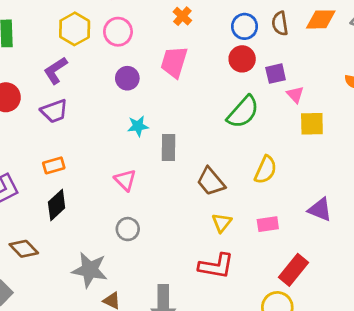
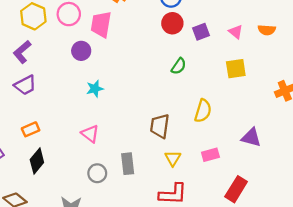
pink trapezoid: (174, 62) -> (101, 24), moved
pink triangle: (295, 95) -> (236, 32), moved
green semicircle: (243, 112) -> (179, 66), size x0.6
gray rectangle: (168, 148) -> (128, 164), moved
brown trapezoid: (211, 182) -> (160, 126), turned 55

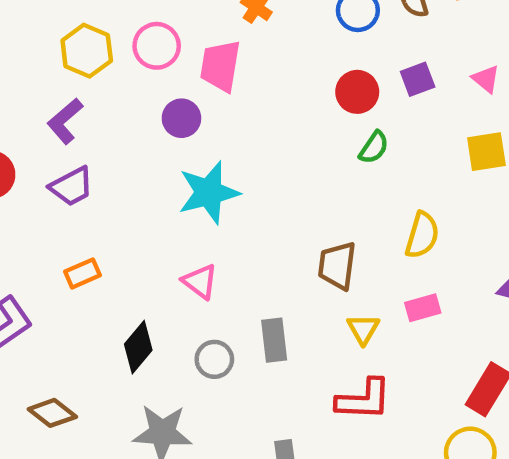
red circle: (172, 23) -> (357, 92), moved
cyan star: (95, 89) -> (209, 193), size x1.8
pink rectangle: (210, 155) -> (423, 308), moved
black diamond: (37, 161) -> (138, 347), moved

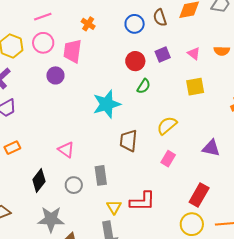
cyan star: (209, 193) -> (107, 104), moved
yellow semicircle: (422, 235) -> (167, 126), turned -145
pink rectangle: (423, 308) -> (168, 159), turned -42
yellow triangle: (363, 329) -> (114, 207), moved

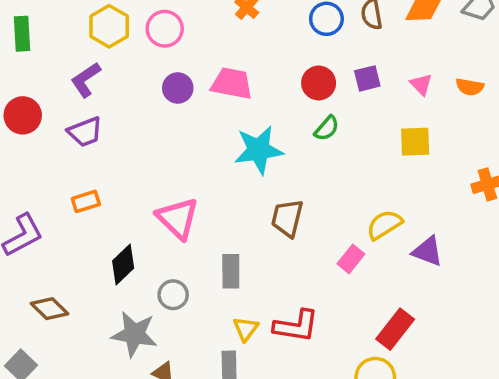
pink trapezoid: (72, 51) -> (232, 84), moved, turned 85
yellow semicircle: (167, 126) -> (384, 225), moved
pink triangle: (66, 150) -> (178, 218), size x1.5
gray circle: (74, 185) -> (173, 295), moved

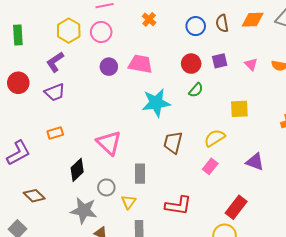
yellow square: (415, 142) -> (239, 109), moved
yellow semicircle: (384, 225) -> (215, 138), moved
yellow triangle: (246, 329) -> (129, 202), moved

